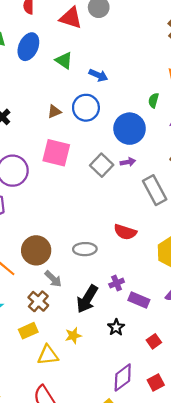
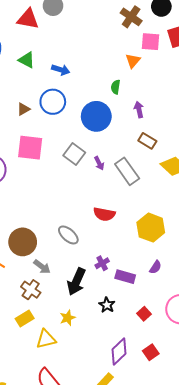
purple arrow: (128, 162) -> (99, 163), moved, turned 80
gray ellipse: (85, 249) -> (68, 235), turned 50

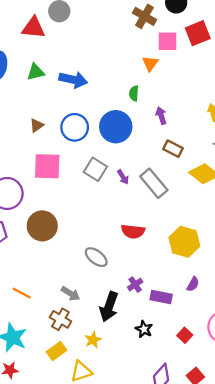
green triangle: (27, 60) -> (36, 72), turned -36
blue arrow: (61, 70) -> (73, 80), size x1.4
blue circle: (53, 102) -> (75, 127), moved
brown circle: (23, 242) -> (42, 226), moved
yellow star: (68, 318) -> (93, 340), moved

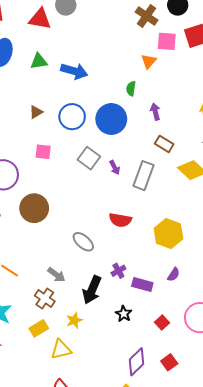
pink square: (47, 166) -> (43, 152), size x0.6
gray rectangle: (154, 183) -> (144, 176), turned 56

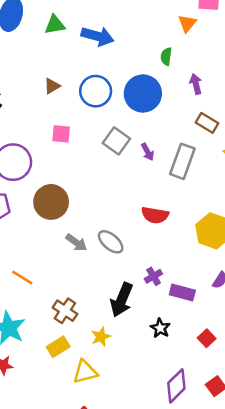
gray arrow: (56, 275) -> (76, 243), moved

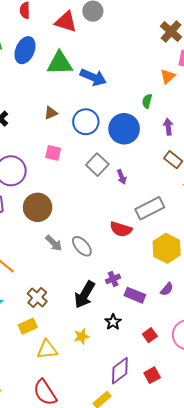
green triangle: (55, 25) -> (60, 63), size x1.5
gray rectangle: (182, 161) -> (150, 208), moved, turned 36
yellow star: (101, 337) -> (82, 336), moved

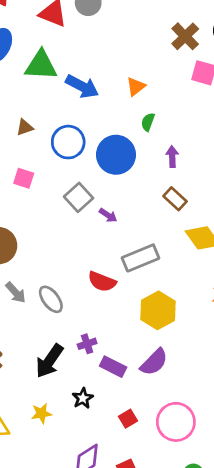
orange triangle: (168, 76) -> (136, 87), moved
purple arrow: (122, 177) -> (108, 215), turned -40
purple semicircle: (167, 289) -> (154, 362), size x1.6

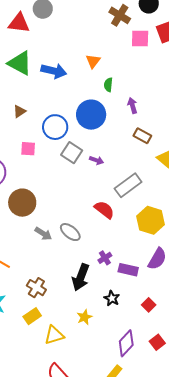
green triangle: (41, 65) -> (20, 63), turned 40
blue circle: (68, 142) -> (55, 127), moved
red semicircle: (102, 282) -> (104, 210), turned -150

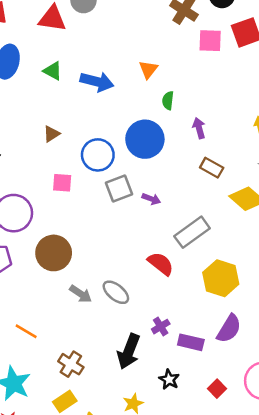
green triangle: (20, 63) -> (53, 71), size x0.6
gray square: (72, 153) -> (119, 189), turned 35

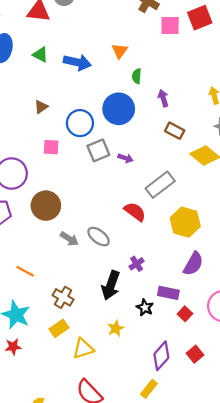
purple rectangle: (191, 342) -> (168, 293), moved

